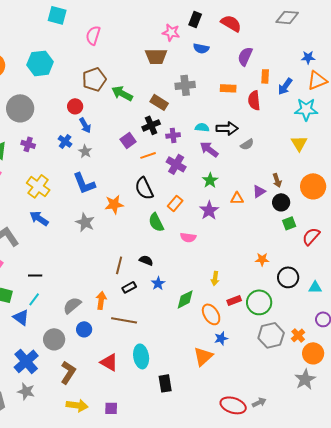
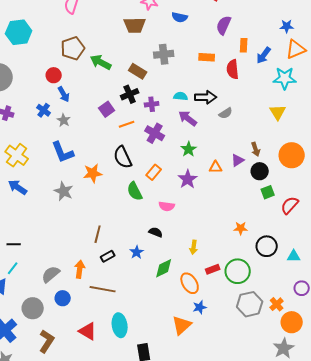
black semicircle: (146, 260) -> (156, 232), moved

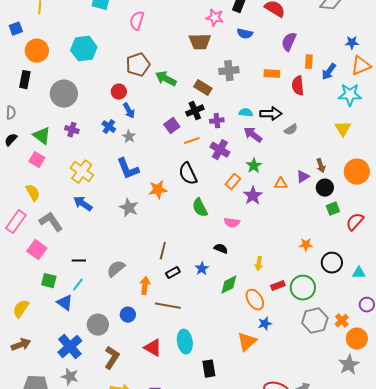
orange rectangle: (154, 172) -> (233, 182), moved
gray semicircle: (51, 274) -> (116, 269), moved

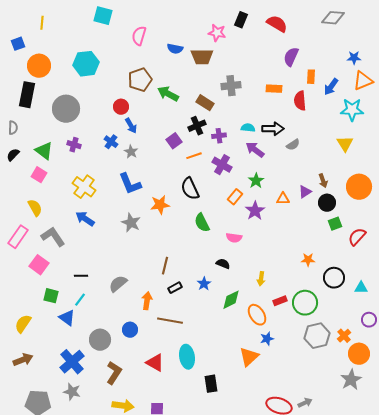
blue semicircle: (245, 34) -> (175, 49), moved
black rectangle: (25, 80) -> (27, 95), size x1.4

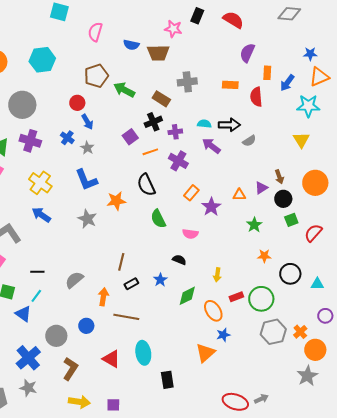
purple cross: (74, 145) -> (30, 141), size x1.5
green star: (256, 181) -> (254, 225), moved

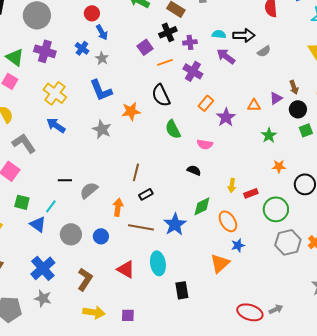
black line: (37, 272) -> (65, 180), moved
blue star: (160, 280) -> (175, 224), moved, size x1.6
red rectangle: (236, 297) -> (251, 193), moved
gray circle: (56, 336) -> (71, 234), moved

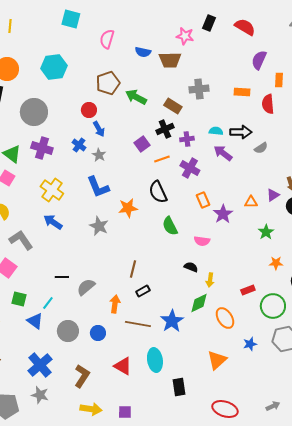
orange rectangle: (206, 103) -> (203, 200), turned -63
yellow arrow: (232, 185) -> (210, 280), moved
blue star: (238, 245) -> (250, 344), moved
red ellipse: (250, 312) -> (225, 409), moved

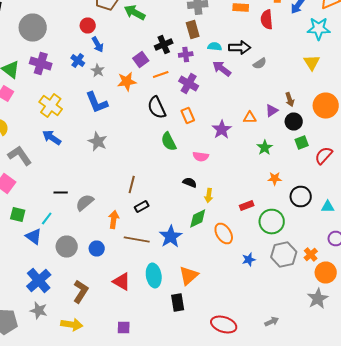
brown rectangle: (173, 106) -> (193, 30), moved, turned 42
orange rectangle: (203, 200) -> (188, 116), moved
orange star: (128, 208) -> (127, 82), moved
orange triangle: (217, 360) -> (189, 276), moved
yellow arrow: (91, 409) -> (72, 324), moved

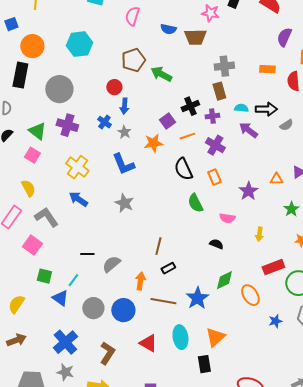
blue arrow: (98, 44) -> (124, 106), turned 35
yellow arrow: (209, 196) -> (259, 234), moved
red rectangle: (247, 206) -> (273, 267), size x1.5
blue circle: (97, 248) -> (123, 310), size x1.5

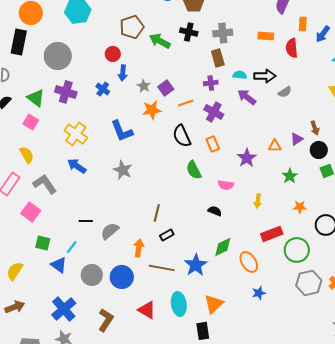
black cross: (190, 106) -> (189, 32), moved, turned 36
gray star: (124, 132) -> (144, 86), moved
blue star: (275, 321) -> (259, 293), moved

